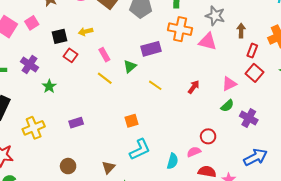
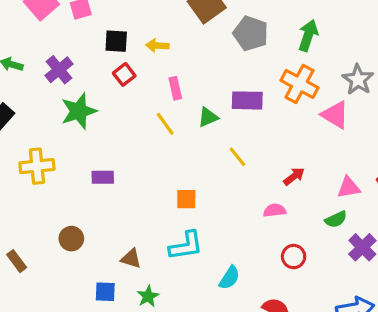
green star: (49, 86) -> (79, 111), size x1.6
pink semicircle: (194, 152) -> (275, 210), moved
brown triangle: (108, 167) -> (131, 259), turned 48

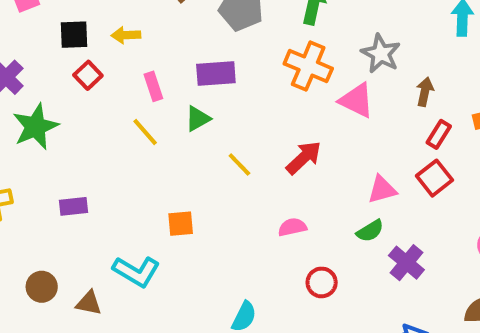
purple rectangle: (247, 100) -> (216, 73), moved
red arrow: (294, 176) -> (304, 158), moved, size x1.4
cyan L-shape: (186, 246) -> (136, 271), moved, turned 45
brown triangle: (131, 259) -> (89, 303), moved

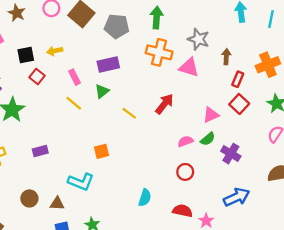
pink semicircle: (292, 227) -> (185, 141), moved

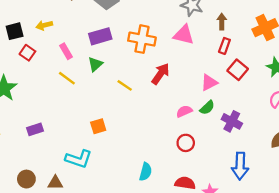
orange cross: (159, 52) -> (142, 39), moved
red rectangle: (238, 79) -> (224, 46), moved
blue arrow: (237, 197) -> (240, 166), turned 120

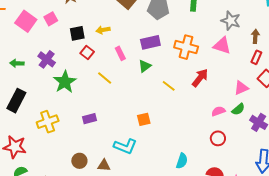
yellow line: (67, 78) -> (105, 78), moved

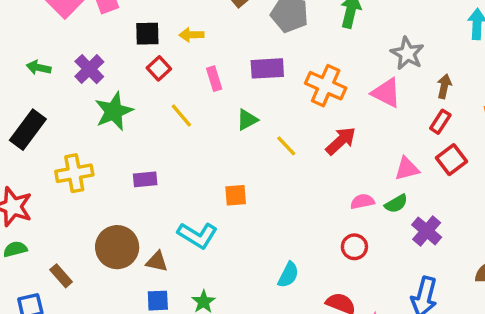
green triangle: (145, 66) -> (247, 120), moved
brown circle: (79, 161) -> (117, 247), size x1.6

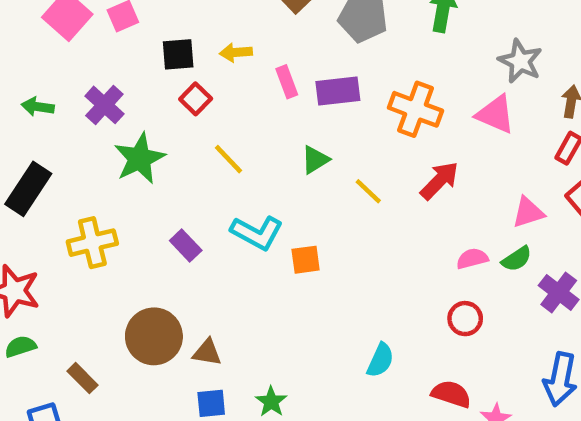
pink rectangle: (214, 79) -> (287, 82), moved
purple rectangle: (145, 179) -> (186, 245), turned 55
cyan L-shape: (198, 235) -> (257, 233), moved

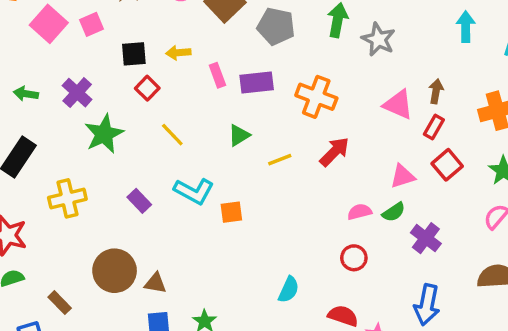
gray star: (520, 61) -> (378, 39), moved
pink triangle: (495, 114) -> (398, 105), moved
yellow line: (368, 191) -> (280, 160), turned -65

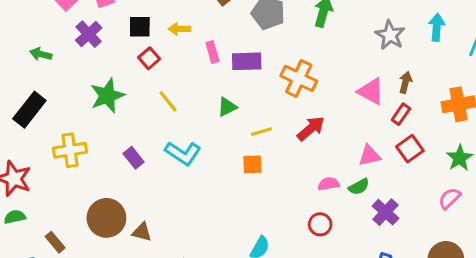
gray star: (378, 39) -> (390, 35), moved
purple cross: (77, 93) -> (89, 34), moved
orange square: (231, 212) -> (252, 164), moved

